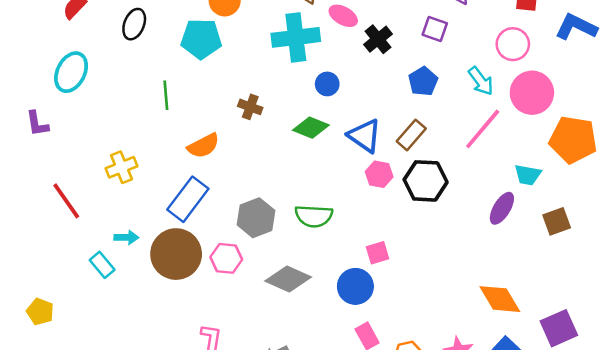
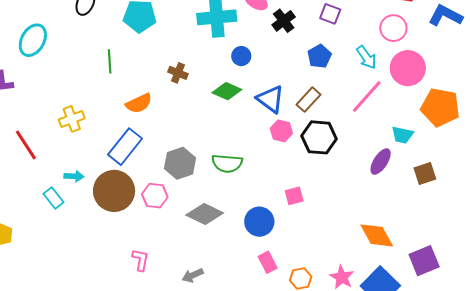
pink square: (377, 253) -> (294, 196), moved

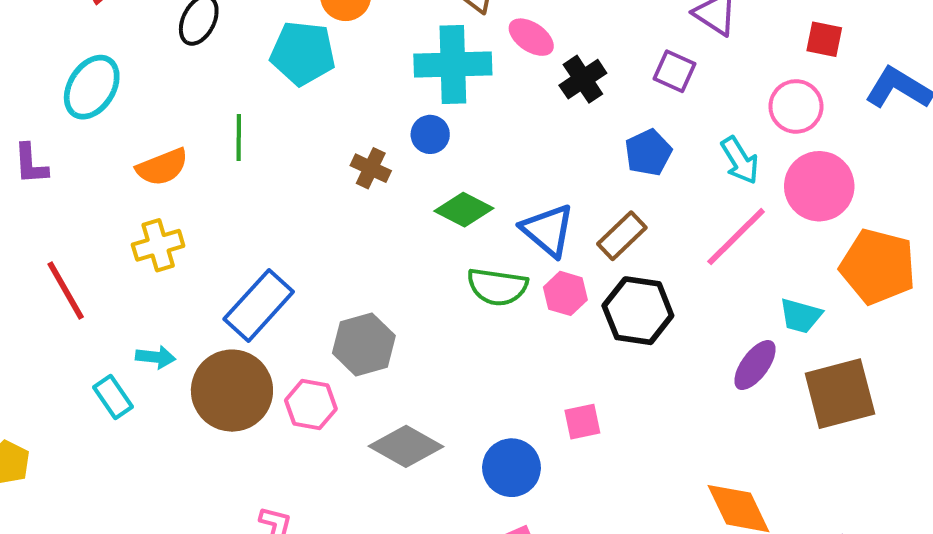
blue circle: (241, 56) -> (430, 134), moved
orange semicircle: (139, 103) -> (162, 167), moved
green semicircle: (227, 163) -> (497, 287), moved
brown square: (425, 173) -> (840, 394), size x1.6

